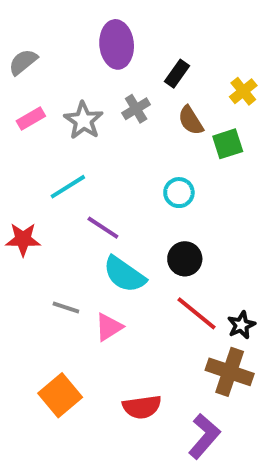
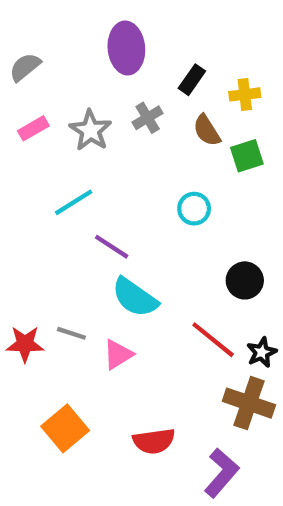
yellow cross: (243, 91) -> (245, 94), moved, turned 32
red star: (23, 239) -> (25, 344), moved
black circle: (185, 259) -> (245, 280), moved

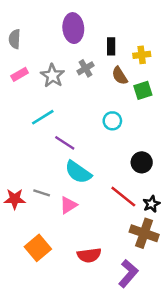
gray semicircle: (25, 67) -> (15, 39), turned -48
black rectangle: (192, 80) -> (111, 46), turned -35

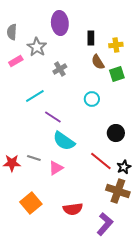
gray cross: (85, 68) -> (60, 69), moved
gray star: (53, 76) -> (37, 47), moved

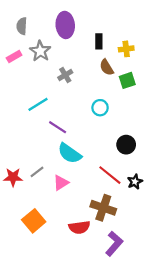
gray semicircle: (12, 32) -> (22, 26), moved
pink rectangle: (16, 61) -> (14, 57), moved
gray line: (34, 158) -> (37, 172), turned -56
brown cross: (118, 191) -> (103, 208), moved

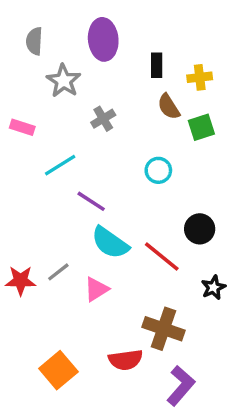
pink rectangle: (14, 57) -> (22, 127), moved, turned 48
red line: (110, 175) -> (162, 256), moved
orange square: (34, 221) -> (58, 370), moved

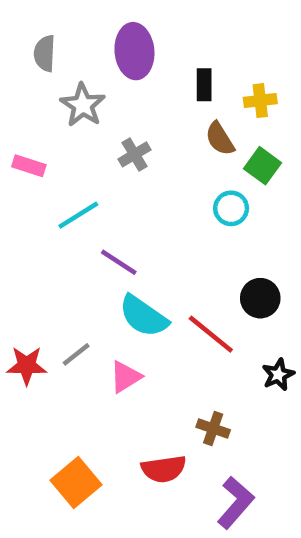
green square: (201, 127) -> (263, 166), turned -36
cyan circle: (158, 170) -> (231, 208), moved
brown cross: (163, 329) -> (213, 428), size x0.6

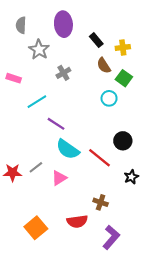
black rectangle: (204, 85) -> (96, 40), turned -40

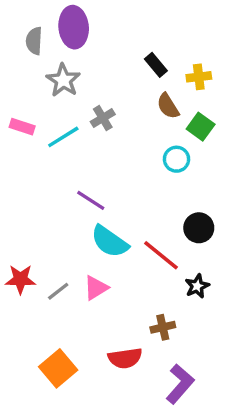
purple ellipse: (63, 24) -> (74, 27), moved
cyan line: (37, 102) -> (63, 137), moved
gray line: (36, 167) -> (58, 291), moved
black star: (131, 177) -> (197, 286), moved
brown cross: (101, 202) -> (163, 327), turned -32

